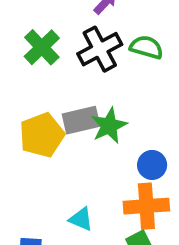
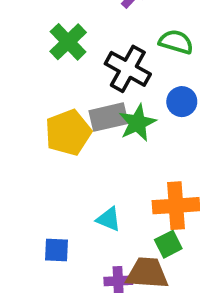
black cross: (100, 49) -> (128, 69), moved, turned -33
blue circle: (152, 165) -> (182, 102), moved

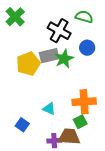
green cross: (68, 42) -> (15, 17), moved
blue square: (57, 250) -> (22, 125), turned 32

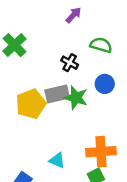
black cross: (59, 31) -> (70, 63), size x0.6
green star: (64, 59) -> (76, 98), turned -30

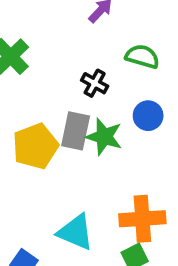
gray rectangle: (57, 94) -> (76, 131), turned -65
cyan triangle: (57, 160) -> (76, 232), size x1.5

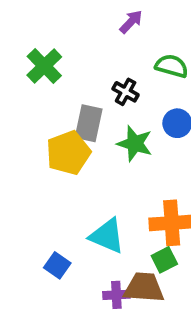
gray rectangle: (76, 131) -> (89, 123), moved

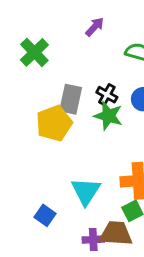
purple arrow: (131, 22) -> (95, 27), moved
black cross: (126, 92) -> (107, 95), moved
cyan triangle: (107, 236) -> (86, 191), turned 40

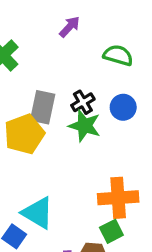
black cross: (107, 95) -> (83, 102), turned 30
cyan triangle: (86, 191) -> (38, 213), moved, turned -32

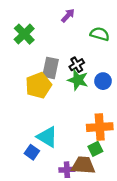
blue circle: (123, 107) -> (103, 81), moved

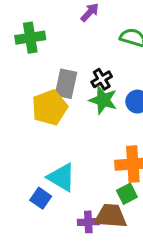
green cross: (24, 34) -> (30, 38), turned 35

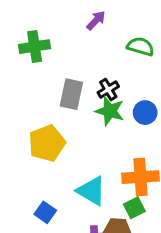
yellow pentagon: (50, 108) -> (47, 143), moved
cyan triangle: (62, 177) -> (91, 191), moved

